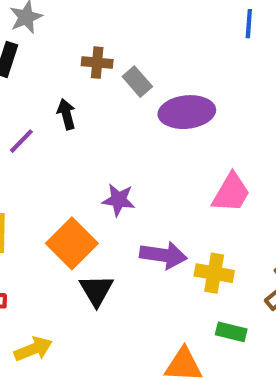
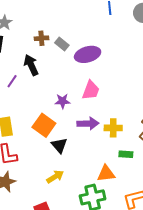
black arrow: (66, 114) -> (31, 65), size x1.5
pink trapezoid: (231, 193) -> (91, 90), moved
yellow arrow: (33, 349) -> (55, 177), moved

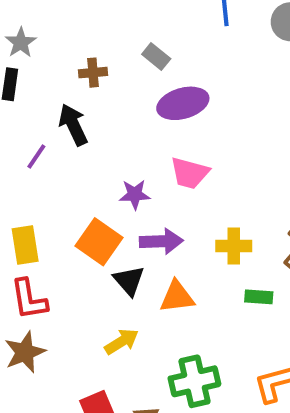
gray rectangle: (62, 44) -> (156, 56), moved
pink trapezoid: (91, 90) -> (190, 173), turned 85
purple arrow: (88, 124) -> (161, 241), moved
orange triangle: (106, 173) -> (177, 297), moved

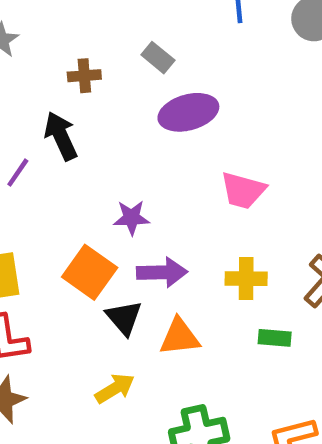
pink trapezoid: (190, 173) -> (243, 190), moved

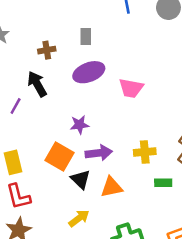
gray rectangle: (158, 58) -> (86, 37), turned 56
purple ellipse: (188, 112) -> (89, 72), moved
pink trapezoid: (243, 190) -> (131, 88), moved

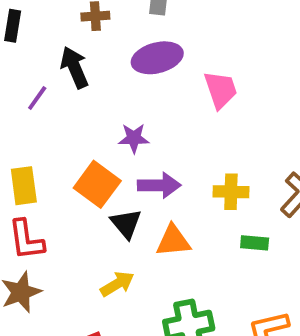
pink trapezoid: (131, 88) -> (221, 90), turned -125

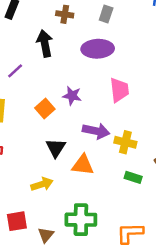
pink trapezoid: (221, 90) -> (119, 90), moved
purple line: (37, 98) -> (15, 71), moved
orange square: (97, 184) -> (45, 108), moved, size x0.7
purple arrow: (159, 185) -> (96, 131), moved

